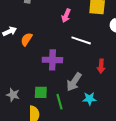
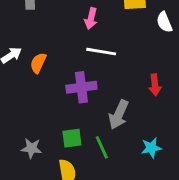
white line: (81, 40) -> (101, 52), moved
cyan star: (89, 99) -> (151, 148), moved

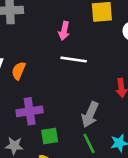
purple cross: (81, 87) -> (30, 111), moved
green line: (102, 147) -> (89, 143), moved

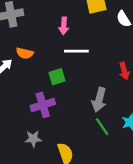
orange semicircle: (19, 71) -> (25, 53), moved, turned -91
green square: (50, 136) -> (57, 77), moved

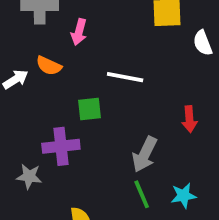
pink arrow: (64, 26) -> (79, 32), moved
gray star: (33, 139) -> (29, 176), moved

